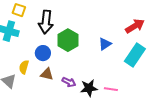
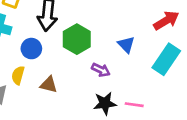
blue triangle: (105, 44) -> (126, 45), turned -40
blue circle: (43, 53) -> (31, 49), moved
purple arrow: (69, 82) -> (101, 70), moved

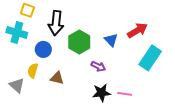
red arrow: (166, 20) -> (137, 30), moved
blue triangle: (126, 45) -> (111, 40), moved

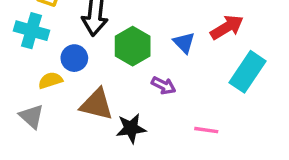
yellow semicircle: (33, 71) -> (50, 80), moved, turned 56
brown triangle: (57, 78) -> (97, 104), size x1.5
black star: (101, 93) -> (131, 128), moved

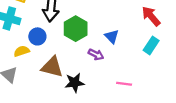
red arrow: (227, 27) -> (151, 16), moved, turned -100
blue triangle: (184, 43) -> (112, 36), moved
cyan rectangle: (247, 72) -> (151, 45), size x0.7

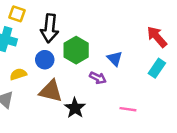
blue circle: (37, 36) -> (45, 60), moved
black star: (75, 83) -> (75, 108), turned -30

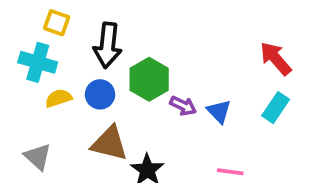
blue triangle: (115, 59) -> (219, 111), moved
yellow semicircle: (18, 74) -> (59, 98), moved
purple arrow: (98, 78) -> (183, 106), moved

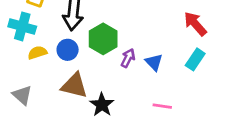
purple arrow: (183, 106) -> (128, 58), turned -90

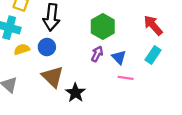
green hexagon: (103, 39) -> (103, 26), moved
brown triangle: (74, 85) -> (53, 77), turned 30
pink line: (162, 106) -> (126, 78), moved

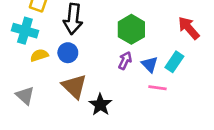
cyan rectangle: (153, 55) -> (174, 62), moved

